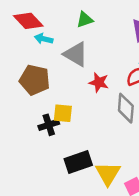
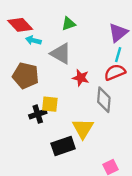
yellow triangle: (108, 174) -> (83, 128), moved

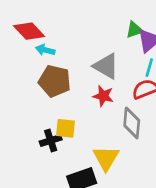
green triangle: (69, 24) -> (134, 30), moved
gray triangle: (61, 54) -> (106, 66), moved
brown pentagon: (26, 76) -> (55, 81), moved

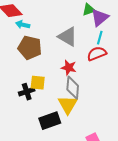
red star: (103, 96) -> (69, 68), moved
gray diamond: (132, 123) -> (73, 88), moved

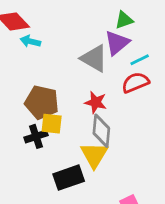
purple triangle: (100, 18) -> (117, 43), moved
cyan line: (100, 38) -> (140, 60), turned 48
brown pentagon: (30, 48) -> (42, 102), moved

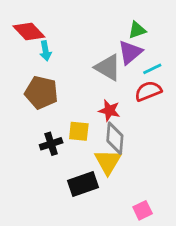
cyan arrow: (30, 41) -> (46, 51), turned -114
brown pentagon: (42, 102) -> (41, 92), moved
yellow square: (52, 124) -> (79, 131), moved

